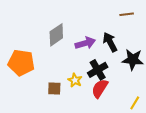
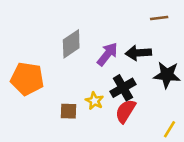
black arrow: (110, 42) -> (138, 53), turned -66
purple arrow: (85, 43) -> (107, 54), turned -36

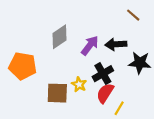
brown line: (159, 18) -> (133, 15), turned 48
brown square: (69, 111) -> (57, 93), size x1.5
yellow line: (169, 129) -> (119, 108), moved

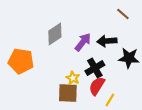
brown square: (57, 93) -> (68, 93), moved

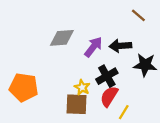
gray diamond: (55, 34) -> (62, 38), turned 30
orange pentagon: (21, 61) -> (24, 87), moved

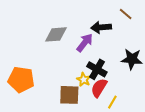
black arrow: (120, 46) -> (101, 27), moved
black cross: (107, 76) -> (97, 69), turned -30
yellow star: (82, 87) -> (84, 80), moved

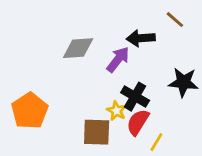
orange pentagon: (21, 80) -> (30, 111), turned 30

